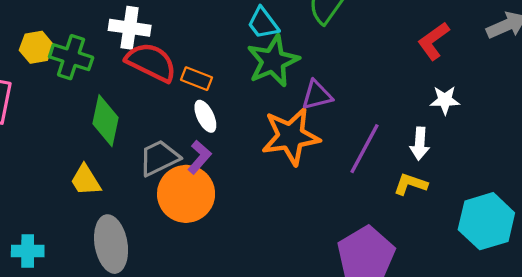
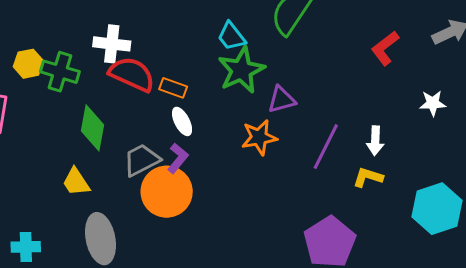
white star: (445, 100) -> (433, 103), moved
orange star: (291, 136) -> (259, 137), size x0.7

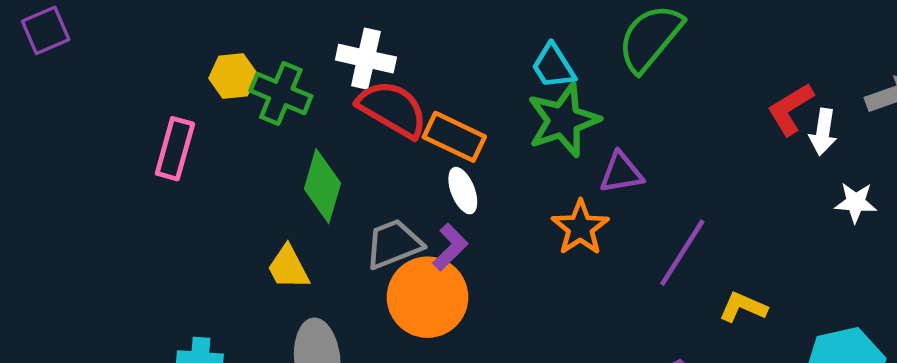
orange rectangle: (173, 88) -> (454, 137), size x1.4
orange star: (259, 137) -> (580, 228), turned -30
white arrow: (375, 141) -> (823, 132), moved

